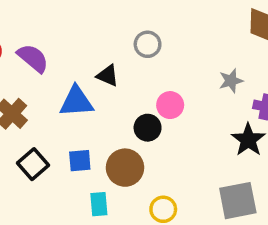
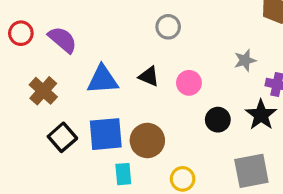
black triangle: (108, 76) -> (149, 76), moved
black circle: (148, 128) -> (218, 120), moved
blue square: (80, 161) -> (106, 134), size x1.6

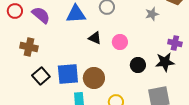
gray star: (245, 60) -> (152, 14), moved
blue triangle: (103, 80) -> (76, 14), moved
brown cross: (43, 91) -> (29, 47), turned -30
black star: (261, 115) -> (165, 62), turned 30

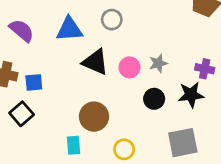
gray star: (152, 14) -> (158, 63), moved
black triangle: (95, 38) -> (95, 62), size x1.5
blue square: (68, 74) -> (34, 82), moved, size x0.6

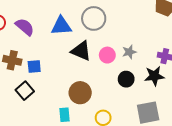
gray circle: (112, 20) -> (94, 18), size x1.5

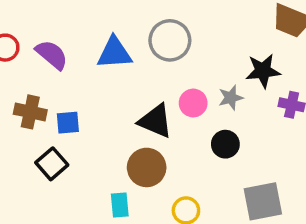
black triangle: (81, 51) -> (156, 121), moved
black star: (154, 76) -> (263, 71), moved

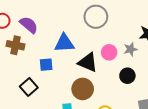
blue triangle: (114, 53) -> (64, 43), moved
brown cross: (30, 112) -> (15, 45), moved
blue square: (68, 123) -> (46, 65), moved

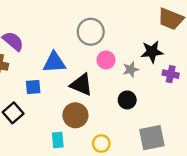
pink circle: (109, 52) -> (106, 60), moved

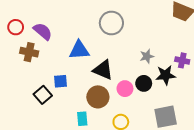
black star: (152, 52) -> (166, 75), moved
pink circle: (106, 60) -> (125, 89), moved
blue square: (33, 87) -> (60, 81), moved

